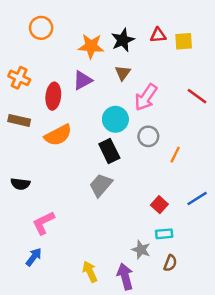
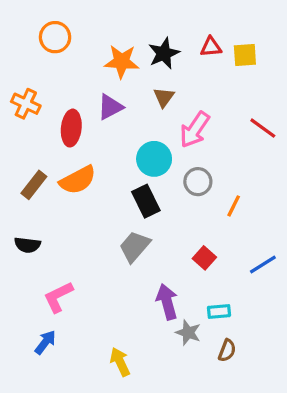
brown rectangle: (19, 120) -> (34, 185), moved, turned -65
red square: (159, 205) -> (204, 258), moved
purple arrow: (125, 276) -> (167, 302), moved

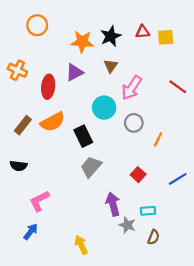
black rectangle: (146, 201) -> (83, 136), moved

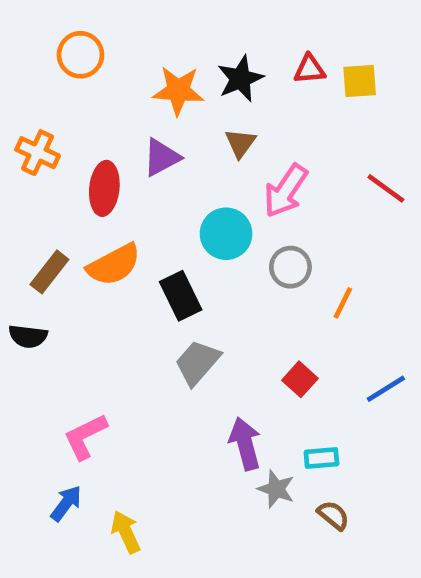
black semicircle: (18, 166) -> (28, 336), moved
brown semicircle: (154, 237) -> (333, 515), turned -72
yellow arrow: (81, 245) -> (126, 532), moved

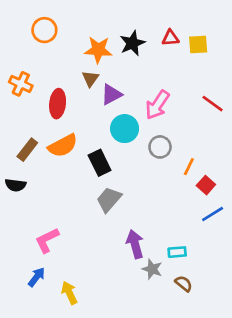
brown triangle: (240, 143) -> (90, 79), moved
purple triangle: (162, 157) -> (111, 94), moved
red square: (300, 379) -> (206, 185), moved

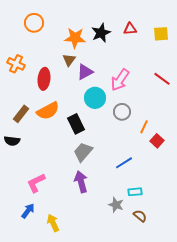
yellow square: (198, 45) -> (161, 34), moved
blue line: (213, 214) -> (124, 163), moved
purple arrow: (135, 244) -> (81, 182), moved

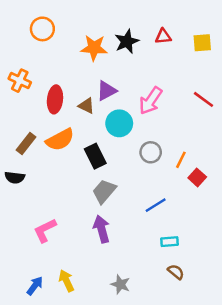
brown triangle: (69, 60) -> (86, 106), moved, turned -40
gray circle: (122, 112) -> (151, 152), moved
gray star: (116, 205) -> (120, 284), moved
blue arrow: (28, 211) -> (35, 286), moved

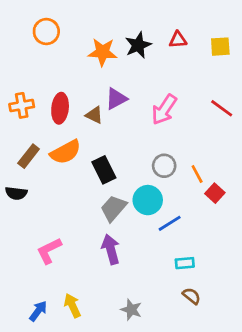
orange cross: (20, 81) -> (22, 105), moved, turned -35
cyan circle: (119, 123) -> (148, 200), moved
orange line: (181, 160) -> (197, 174), turned -54

